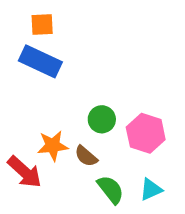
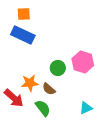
pink hexagon: (146, 133) -> (83, 62), moved
green semicircle: (111, 189) -> (43, 108), moved

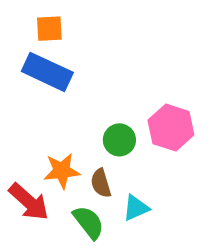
brown semicircle: (49, 89) -> (101, 183), turned 32
cyan triangle: (86, 108) -> (136, 208), moved

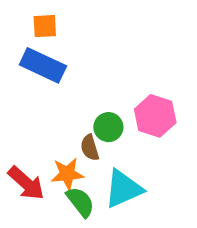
orange star: (62, 171) -> (67, 174), moved
brown semicircle: (101, 183) -> (90, 148), moved
cyan triangle: (136, 208) -> (123, 189), size x1.6

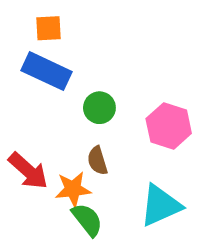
green circle: (108, 127) -> (99, 108), moved
red arrow: (26, 183) -> (28, 171), moved
cyan triangle: (123, 189) -> (161, 205), moved

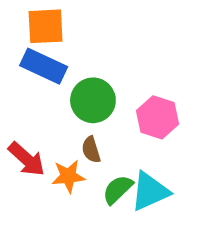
orange square: (49, 28) -> (46, 26), size x1.5
green circle: (99, 108) -> (93, 100), size x1.5
green semicircle: (87, 220) -> (118, 190), moved, turned -96

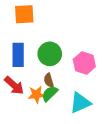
blue rectangle: (44, 66) -> (18, 55), moved, turned 65
green semicircle: (118, 190) -> (50, 94), moved

